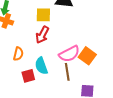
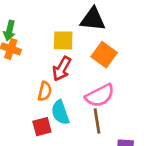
orange semicircle: (18, 54) -> (45, 91), moved
orange square: (87, 56) -> (104, 55), moved

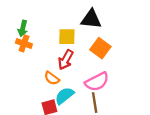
orange semicircle: (45, 91) -> (52, 78), turned 112
cyan semicircle: (60, 112) -> (65, 96), turned 72

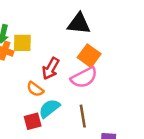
yellow square: (67, 37) -> (22, 43), moved
pink semicircle: (97, 82) -> (84, 78), moved

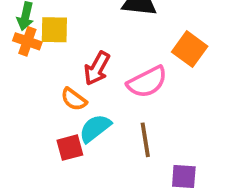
orange square: (89, 56) -> (190, 49), moved

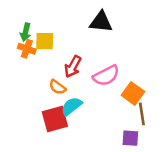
orange square: (190, 49) -> (133, 93), moved
brown line: (145, 140) -> (142, 114), moved
red square: (70, 148) -> (55, 119), size x1.5

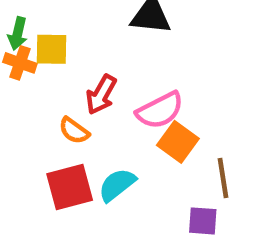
orange square: (133, 93) -> (178, 142), moved
cyan semicircle: (72, 106) -> (117, 185), moved

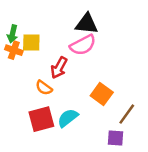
pink semicircle: (160, 110) -> (83, 45), moved
brown line: (223, 178) -> (127, 114), turned 45

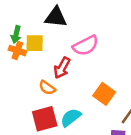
black triangle: (87, 24) -> (56, 17), moved

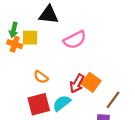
red arrow: (62, 68) -> (77, 84), moved

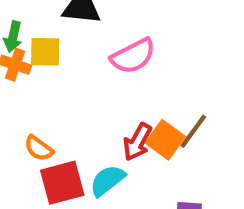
orange semicircle: (41, 77) -> (39, 148), moved
brown line: (113, 100) -> (193, 131), moved

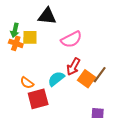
red arrow: (137, 142) -> (73, 67), moved
cyan semicircle: (107, 181) -> (56, 79), moved

